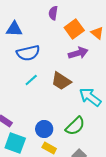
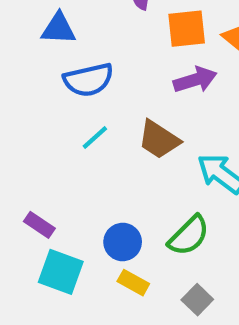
orange square: (74, 29) -> (187, 29), turned 30

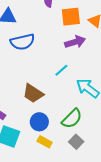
cyan line: (95, 137) -> (61, 70), moved
brown trapezoid: (159, 140) -> (33, 93), moved
gray square: (197, 300) -> (76, 142), moved

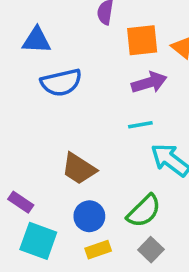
cyan line: (61, 70) -> (140, 125), moved, turned 32
yellow rectangle: (45, 142) -> (98, 250), turned -48

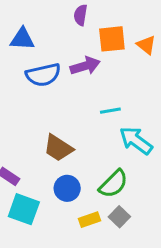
purple arrow: (149, 83) -> (85, 66), moved
yellow rectangle: (98, 250) -> (90, 220), moved

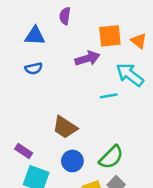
purple semicircle: (81, 15) -> (65, 16), moved
blue semicircle: (43, 75) -> (34, 68), moved, size x0.6
cyan arrow: (136, 141) -> (130, 75), moved

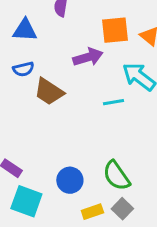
brown trapezoid: (65, 127) -> (49, 92), moved
green semicircle: (111, 157) -> (116, 176), turned 100

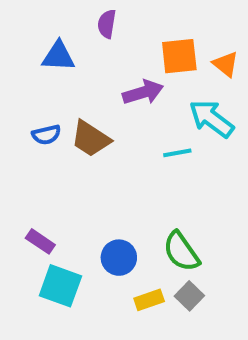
blue semicircle: (23, 69) -> (46, 135), moved

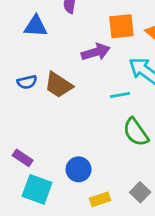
green semicircle: (181, 252) -> (136, 132), moved
gray square: (189, 296) -> (140, 192), moved

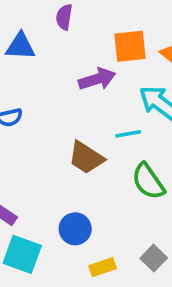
brown trapezoid: (58, 85) -> (86, 158), moved

